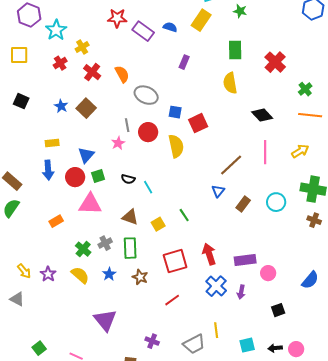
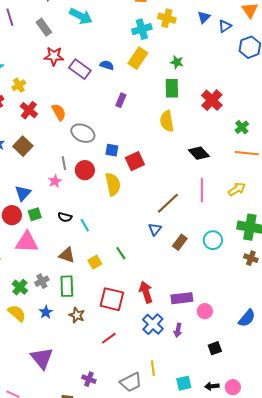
green star: (240, 11) -> (177, 62), moved
red square: (175, 261) -> (112, 299), turned 30

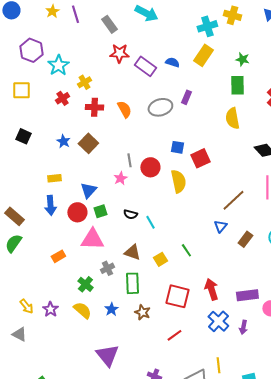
red cross: (29, 110) -> (94, 107), turned -36
gray ellipse: (83, 133) -> (160, 107), moved, turned -40
gray cross: (42, 281) -> (107, 268), moved

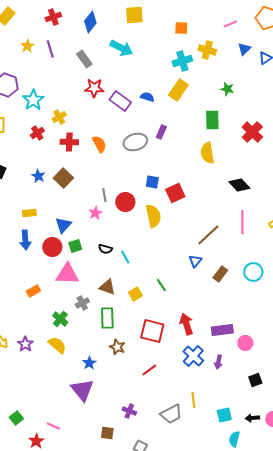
green star: (242, 59) -> (227, 89), moved
blue star: (111, 309) -> (89, 363), moved

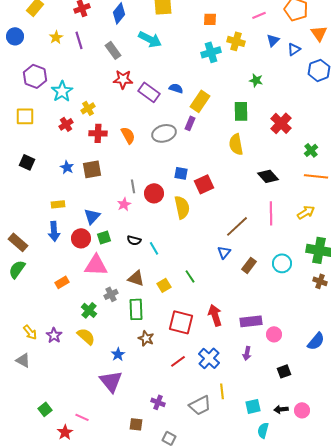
yellow rectangle: (178, 90) -> (200, 101), moved
brown square: (63, 178) -> (92, 169), turned 36
blue cross: (193, 356) -> (209, 358), moved

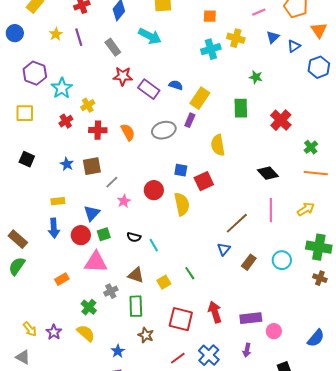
yellow semicircle: (236, 144) -> (218, 145), moved
gray line: (133, 186) -> (112, 182), moved, turned 56

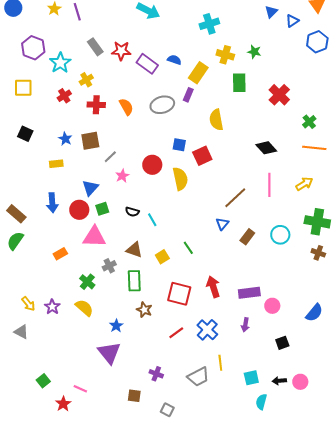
yellow cross: (236, 38) -> (225, 55), moved
gray rectangle: (113, 47) -> (95, 47), moved
yellow rectangle: (58, 201) -> (56, 164), moved

